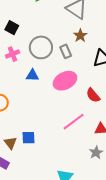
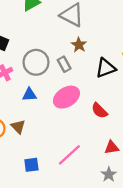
pink line: (74, 122) -> (69, 155), moved
brown triangle: (10, 143) -> (18, 127), moved

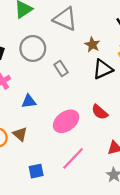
brown star: (79, 45) -> (92, 45), moved
gray circle: (36, 62) -> (33, 48), moved
pink ellipse: (66, 97) -> (66, 121), moved

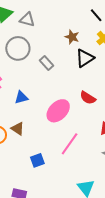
gray triangle: (65, 19) -> (27, 20), moved, size x0.7

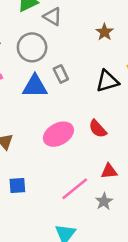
brown star: (72, 37) -> (105, 32), moved
blue triangle: (21, 98) -> (35, 86), moved, size x1.5
pink line: (70, 144) -> (75, 189), moved

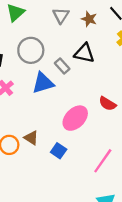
gray triangle: (53, 17) -> (61, 15), moved, turned 48
black triangle: (107, 81) -> (84, 53), moved, turned 45
blue square: (17, 185) -> (59, 151), moved, turned -35

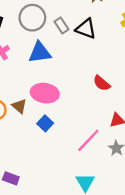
gray rectangle: (62, 66) -> (61, 26), moved
pink ellipse: (75, 118) -> (45, 93), moved, turned 45

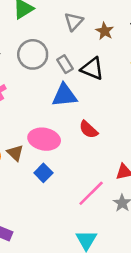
blue triangle: (40, 52) -> (64, 95), moved
red semicircle: (102, 83) -> (88, 130), moved

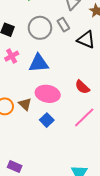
gray rectangle: (65, 64) -> (63, 25), moved
blue triangle: (64, 95) -> (39, 63), moved
pink line: (91, 193) -> (84, 117), moved

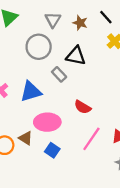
gray rectangle: (63, 25) -> (59, 74), moved
gray circle: (40, 28) -> (39, 47), moved

